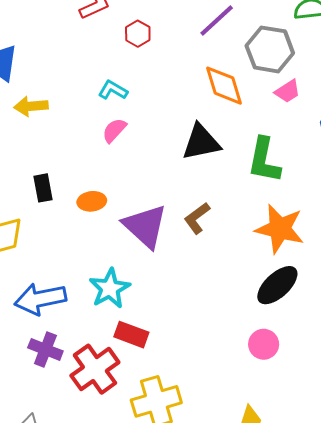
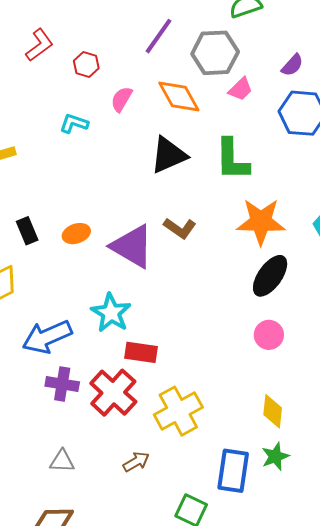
pink semicircle: (114, 130) -> (122, 99), moved
brown L-shape: (197, 218) -> (180, 228), turned -96

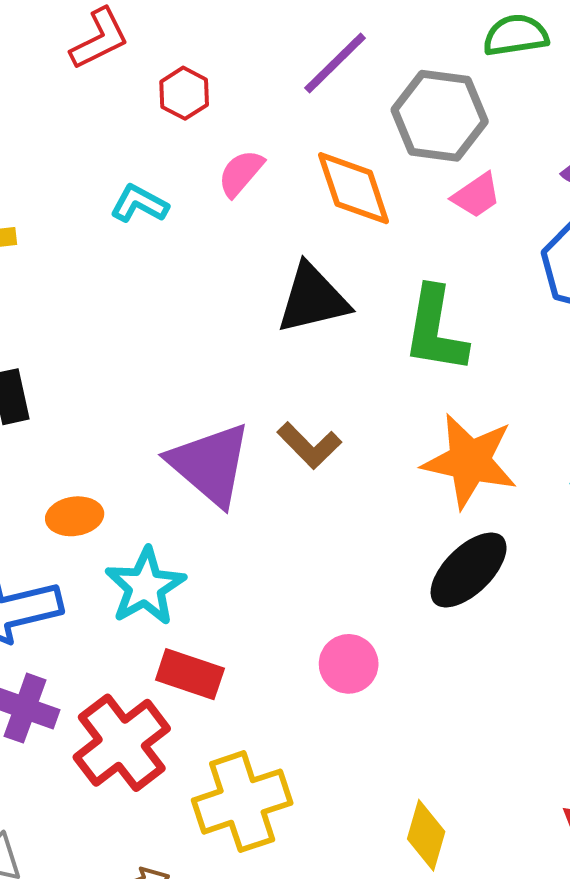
orange ellipse: (76, 234) -> (75, 516), moved
pink circle: (269, 335) -> (349, 664), moved

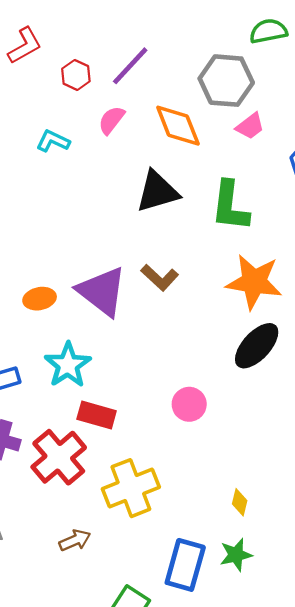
purple line: (335, 63) -> (130, 66), moved
orange ellipse: (75, 516) -> (40, 299), moved
yellow diamond: (426, 835) -> (240, 502), size x0.7

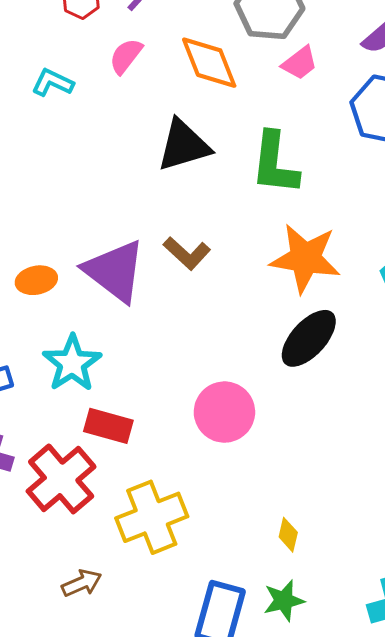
pink circle: (189, 404) -> (224, 412), size x1.4

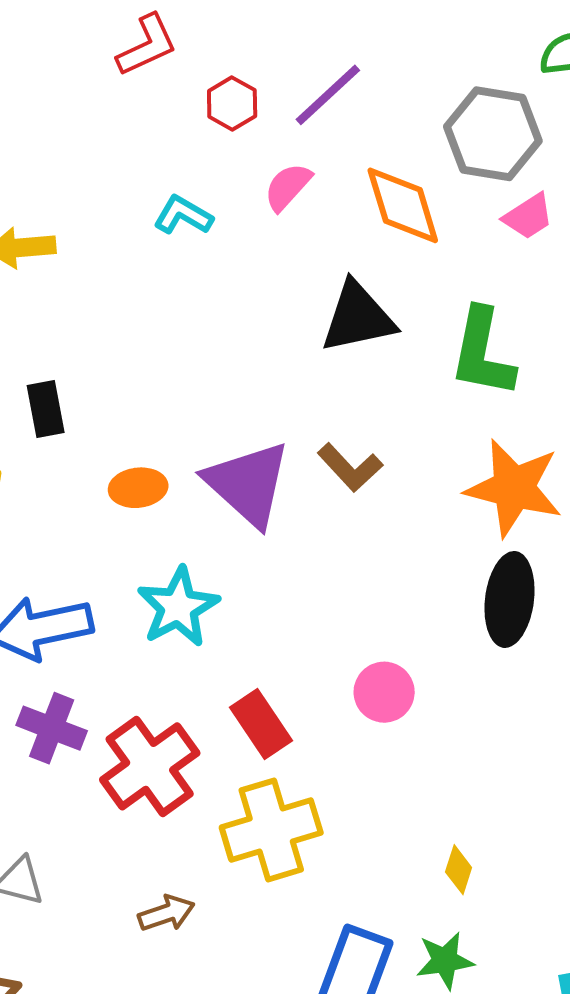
black ellipse: (309, 338) -> (510, 599), turned -40
pink circle: (224, 412) -> (384, 692), size x0.7
red rectangle: (108, 426) -> (261, 724), moved, turned 36

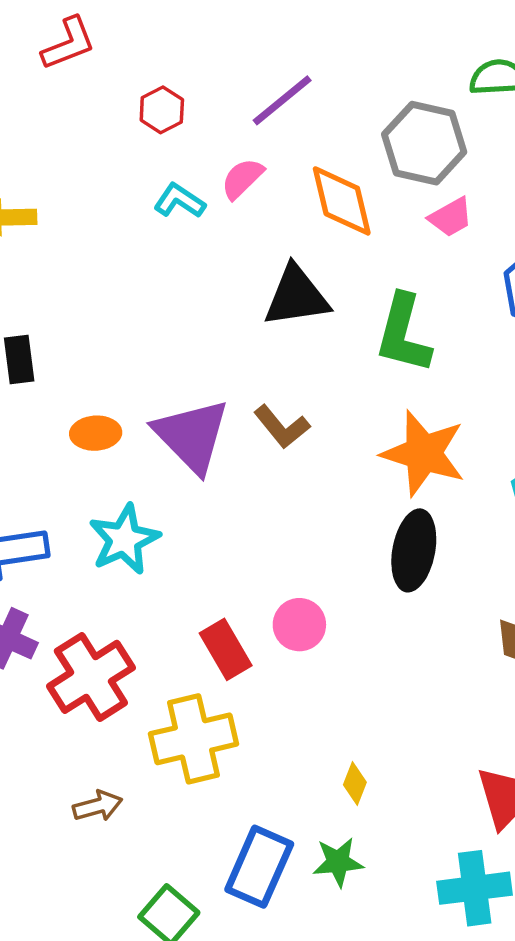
red L-shape: (147, 45) -> (69, 43), moved
red hexagon: (232, 103) -> (162, 110), moved
cyan L-shape: (183, 215) -> (179, 201), moved
red rectangle: (261, 724) -> (226, 649), moved

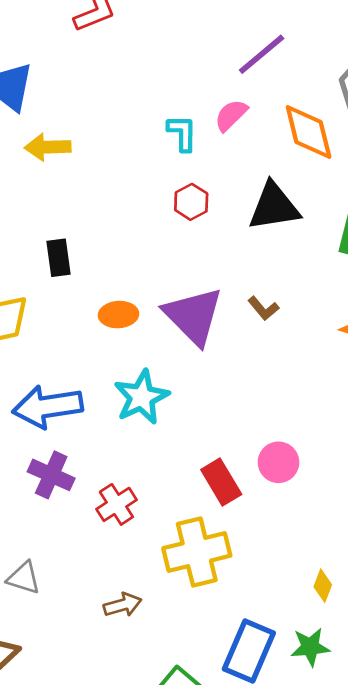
red hexagon: (162, 110) -> (191, 202), moved
cyan L-shape: (179, 201) -> (182, 133), turned 57
brown L-shape: (282, 427) -> (263, 308), size x0.7
red cross: (91, 677) -> (116, 504), size x0.6

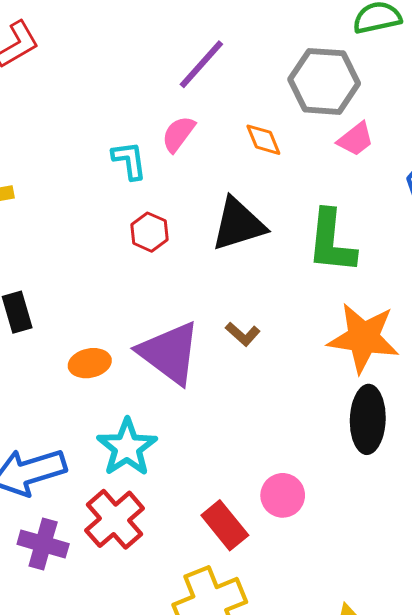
orange diamond: (309, 132) -> (263, 140), size x0.6
red cross: (116, 504) -> (115, 519), moved, size x1.4

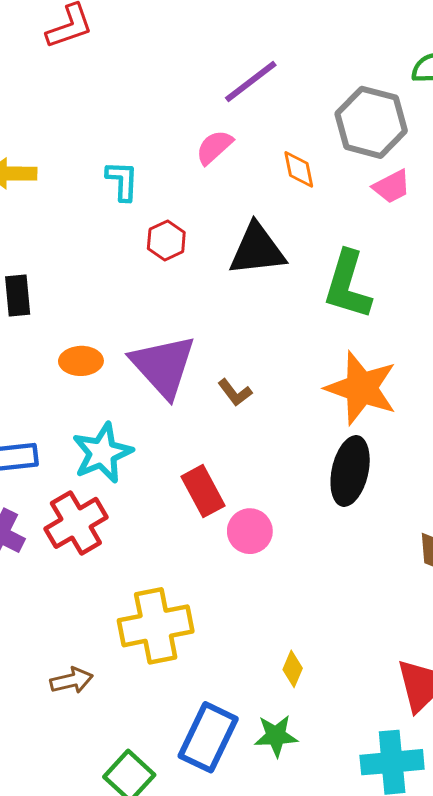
cyan L-shape: (129, 160) -> (122, 181), moved
brown L-shape: (243, 334) -> (235, 392), moved
red rectangle: (225, 525) -> (203, 491), moved

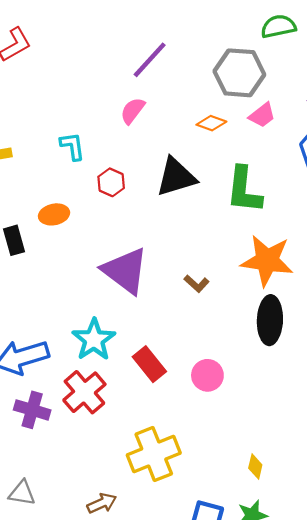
orange diamond: (299, 169) -> (211, 123), moved, turned -48
orange ellipse: (81, 361) -> (54, 214), moved
brown L-shape: (235, 392) -> (196, 284), moved
red rectangle: (203, 491) -> (149, 364), moved

